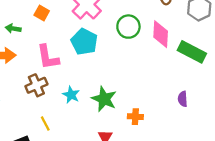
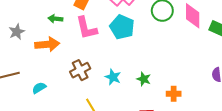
pink L-shape: (48, 57) -> (86, 28), moved
green star: (104, 99) -> (144, 79), size x0.6

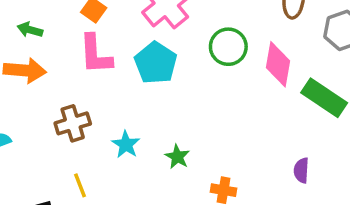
green arrow: (55, 19) -> (30, 30), moved

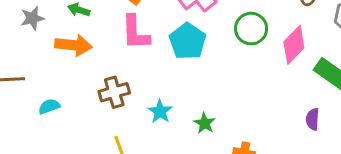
pink diamond: (278, 64) -> (294, 45), turned 33
purple semicircle: (301, 170) -> (313, 119), moved

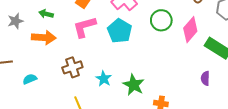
pink L-shape: (135, 32) -> (84, 27), turned 80
green star: (205, 123) -> (134, 85), size x1.5

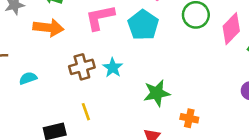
cyan star: (104, 79) -> (113, 68), moved
green star: (134, 85) -> (157, 93), turned 30

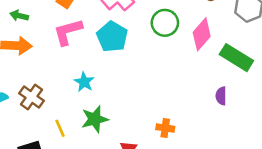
brown cross: (82, 67) -> (31, 97), moved, turned -35
green star: (157, 93) -> (95, 119), moved

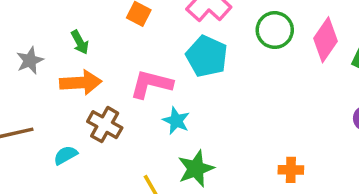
green arrow: (19, 16) -> (80, 42), turned -126
pink L-shape: (68, 32) -> (151, 84), moved, turned 36
brown cross: (31, 97) -> (105, 125), moved

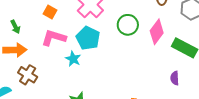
pink L-shape: (151, 84) -> (54, 38), moved
cyan star: (176, 121) -> (73, 59), moved

